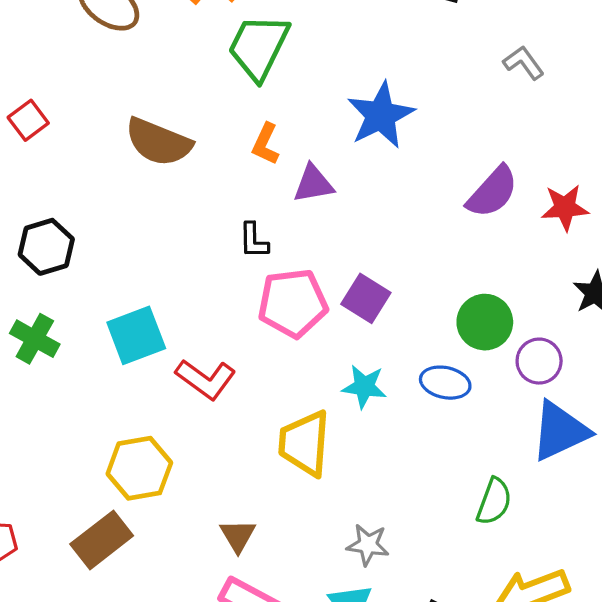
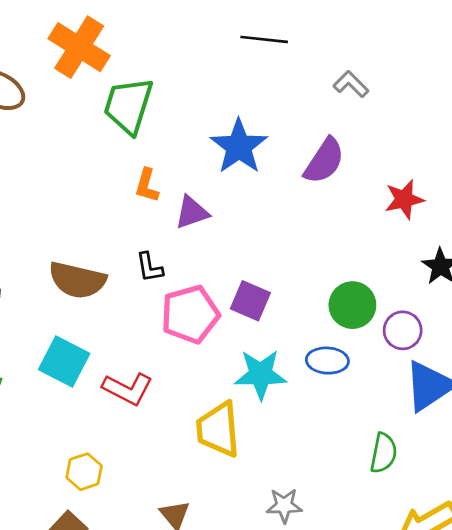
brown semicircle: (158, 142) -> (77, 280), moved
purple semicircle: (492, 192) -> (324, 161), moved
cyan square: (136, 335) -> (64, 361), turned -33
cyan star: (364, 387) -> (261, 374), size x1.4
yellow hexagon: (139, 468) -> (84, 472), size x0.7

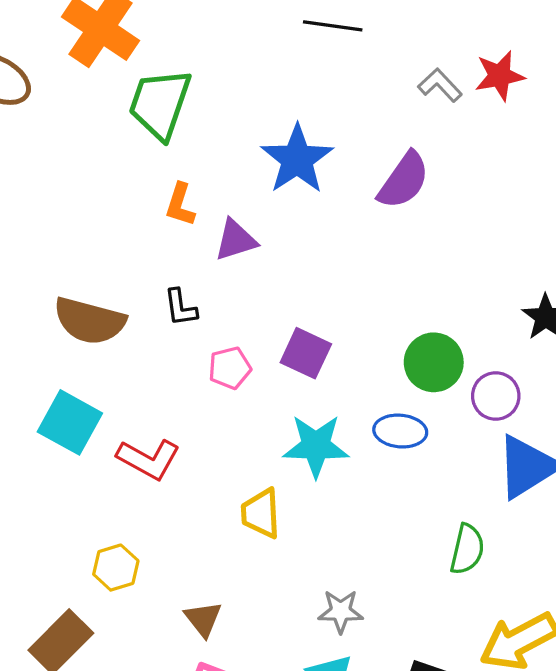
red star: (404, 199) -> (500, 76), moved
pink pentagon: (190, 314) -> (230, 368), size x0.6
yellow trapezoid: (218, 429) -> (261, 513), size x0.7
yellow hexagon: (84, 472) -> (116, 568), moved

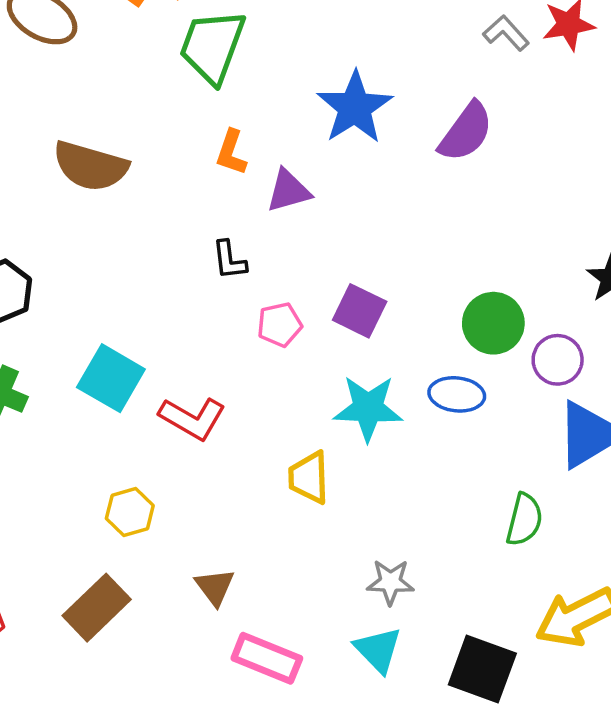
brown semicircle: (90, 321) -> (90, 166), moved
yellow hexagon: (116, 568) -> (130, 512), moved
brown triangle: (203, 619) -> (215, 587), moved

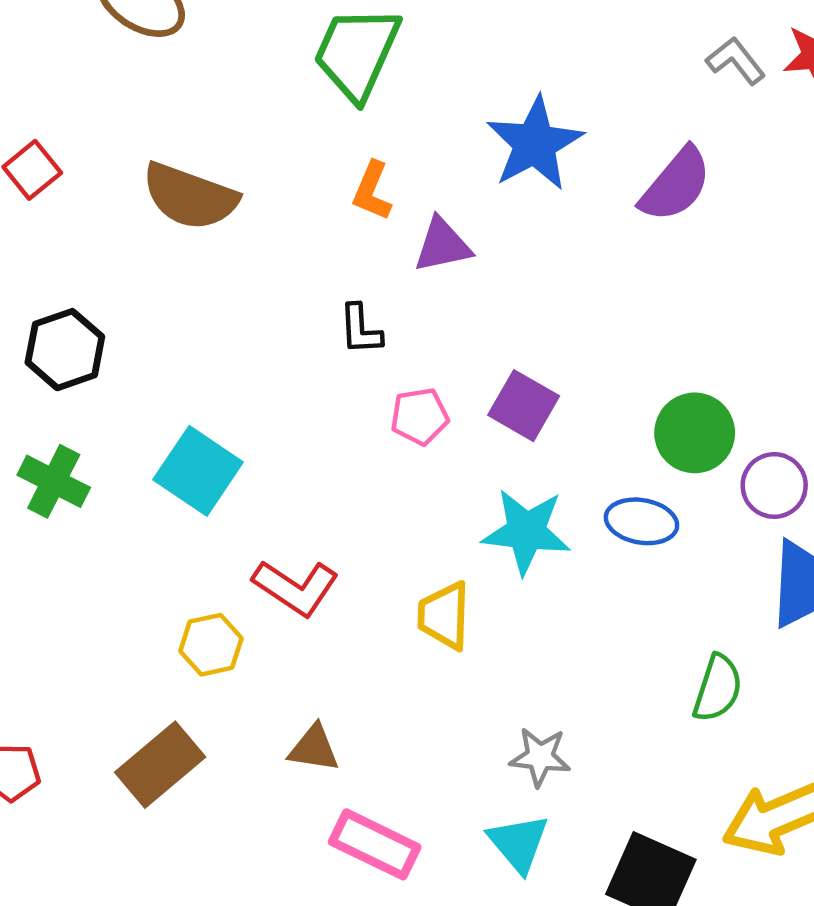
red L-shape: (193, 418) -> (296, 588), moved
brown triangle: (215, 587) -> (314, 748), turned -48

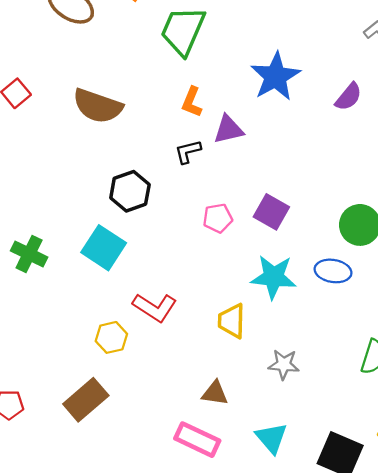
purple semicircle: (676, 185) -> (349, 97), size x0.7
black L-shape: (360, 329) -> (188, 152), moved, turned 80
black hexagon: (65, 350) -> (130, 191), moved
brown triangle: (314, 748) -> (215, 393), moved
gray star: (540, 757) -> (284, 364), moved

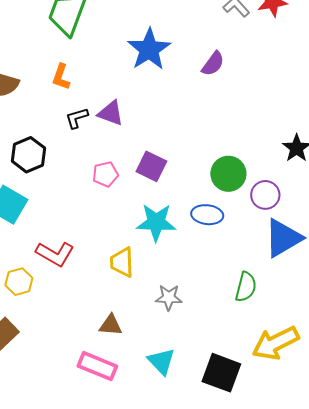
orange L-shape: (192, 102) -> (61, 77), moved
purple triangle: (228, 129) -> (111, 113), moved, turned 36

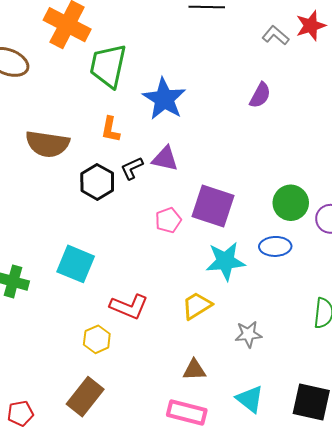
blue star: (149, 49) -> (164, 99), moved
black hexagon: (29, 155) -> (97, 182), moved
purple square: (151, 166) -> (213, 206), size x1.4
yellow trapezoid: (122, 262) -> (197, 306), turned 68

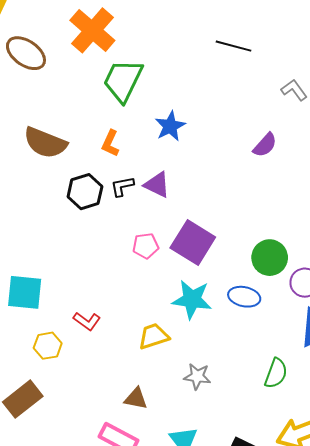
blue star: (164, 99) -> (170, 126), size x0.7
cyan square: (76, 264) -> (25, 292), moved, turned -30
red L-shape: (129, 307) -> (87, 321), size x0.7

